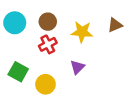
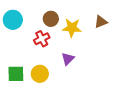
brown circle: (48, 22) -> (51, 19), moved
green square: (18, 72) -> (16, 74), moved, turned -30

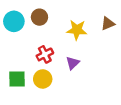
brown circle: (51, 19) -> (39, 17), moved
red cross: (42, 39) -> (45, 54), moved

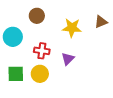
cyan circle: (14, 21) -> (13, 37), moved
red cross: (45, 54) -> (42, 51), turned 35

